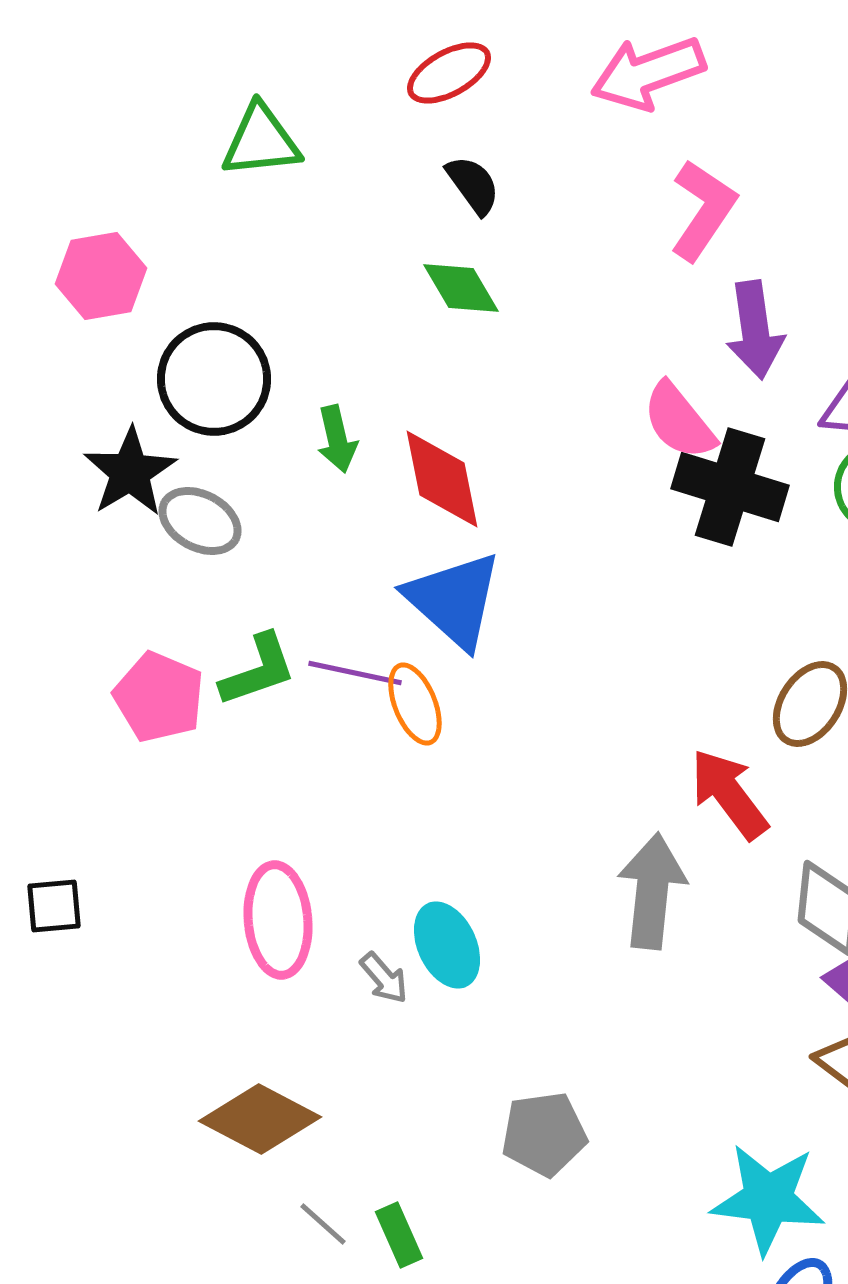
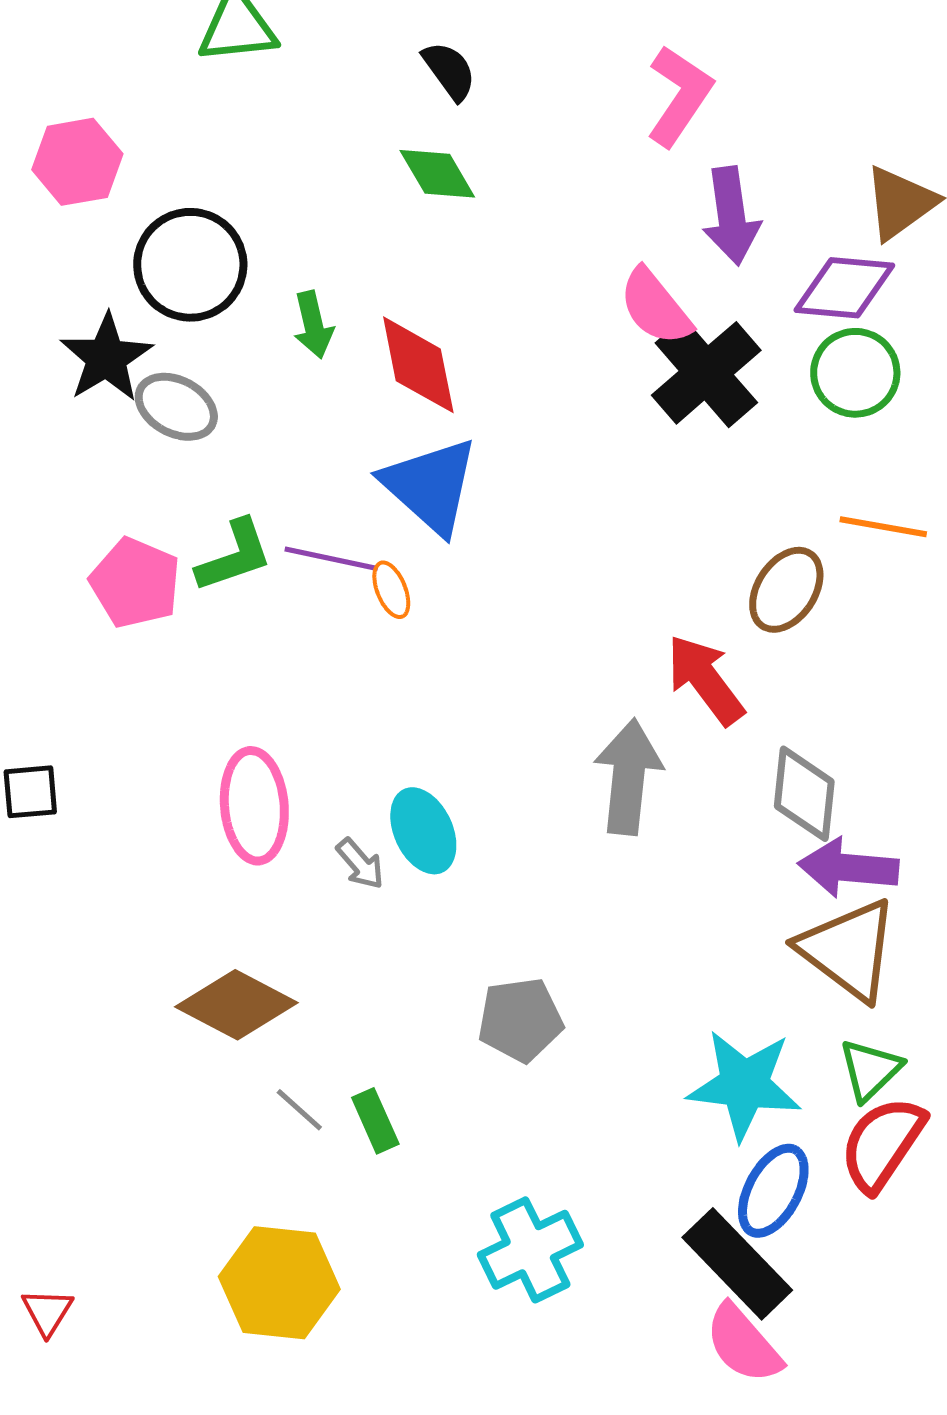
black cross: (730, 487) -> (706, 373), turned 32
orange ellipse: (415, 704) -> (391, 590), size x0.7

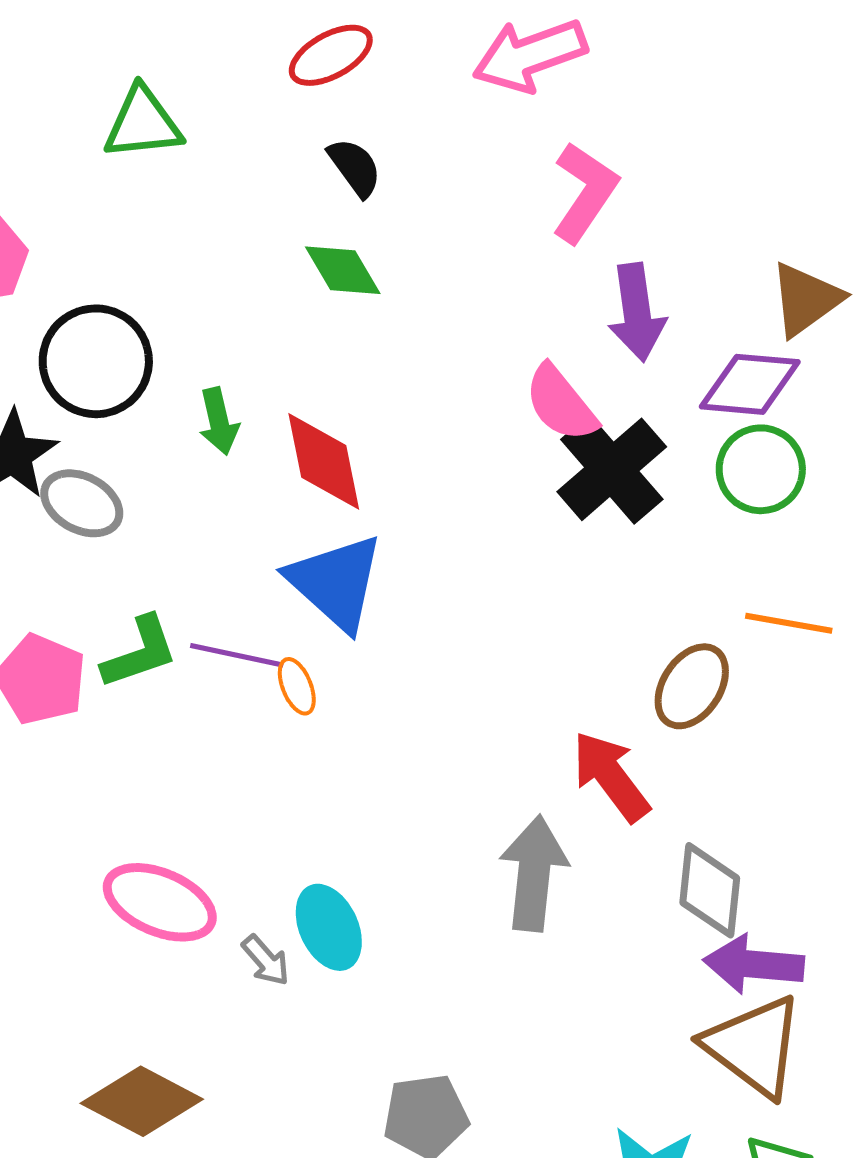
pink ellipse: (254, 806) -> (160, 902), turned -62

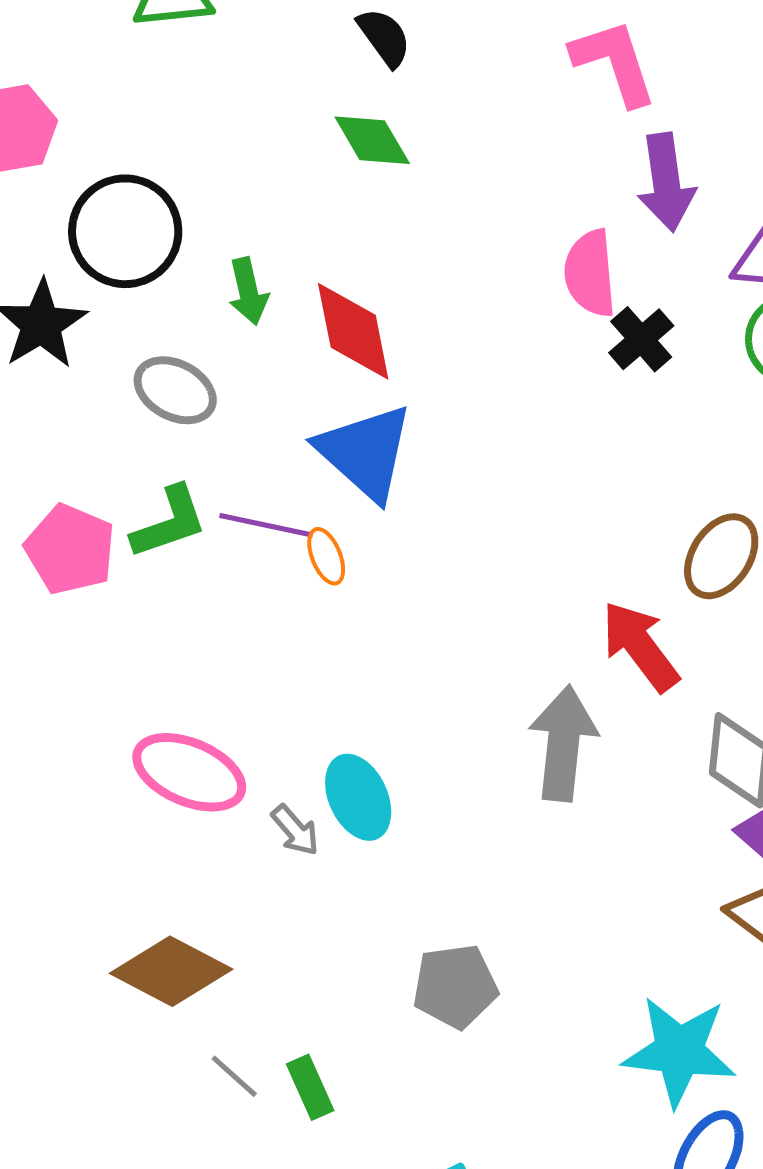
pink L-shape: (585, 192) -> (614, 62), turned -52
pink semicircle: (561, 403) -> (590, 273), turned 34
black cross: (612, 469) -> (641, 339), size x0.6
gray ellipse: (82, 503) -> (175, 390), moved

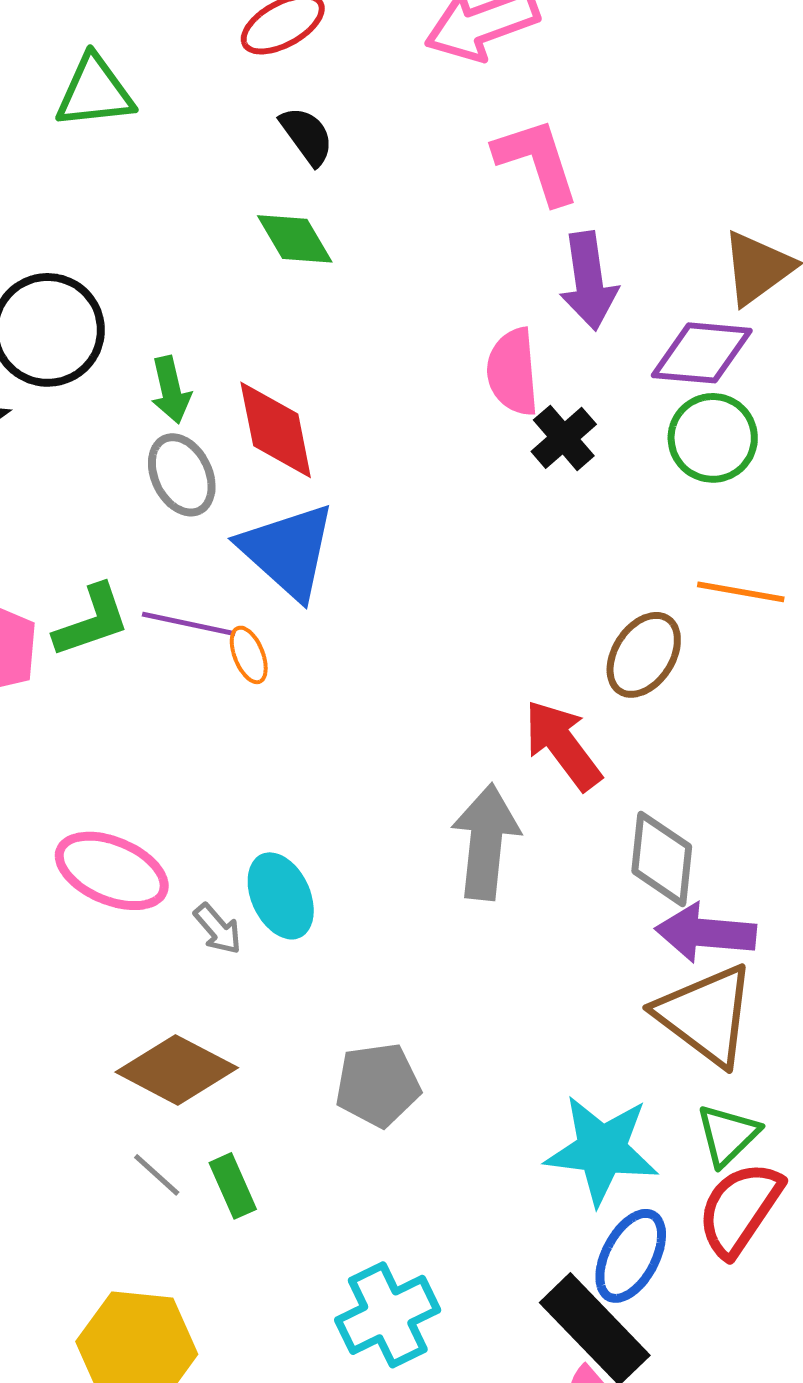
gray ellipse: (175, 390) -> (182, 475), moved, turned 36
brown diamond: (171, 971) -> (177, 1070), moved

